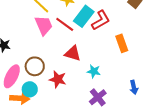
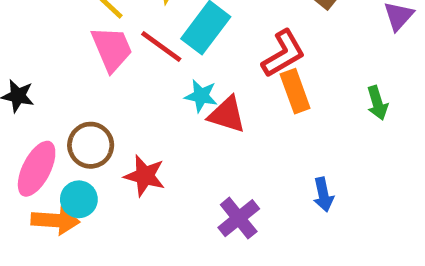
red L-shape: (101, 20) -> (283, 54), moved
red triangle: (73, 53) -> (227, 115), moved
cyan star: (94, 71) -> (201, 96), moved

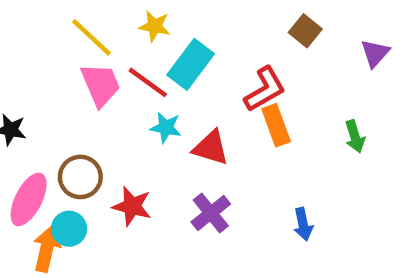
cyan star: (201, 96) -> (166, 127), moved
purple cross: (239, 218) -> (211, 213), moved
orange arrow: (55, 220) -> (47, 249), turned -81

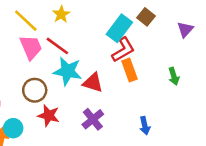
yellow star: (155, 26) -> (61, 14), turned 30
cyan rectangle: (191, 64) -> (119, 28), moved
cyan star: (166, 127) -> (68, 71), size x1.6
brown circle: (80, 177) -> (35, 90), moved

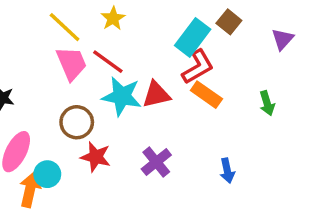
orange rectangle: (130, 70) -> (206, 95), turned -35
red triangle: (93, 83) -> (156, 95), moved, turned -30

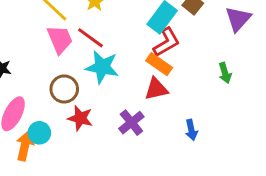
purple triangle: (283, 39) -> (238, 19), size x1.4
red triangle: (156, 95) -> (156, 89), moved
orange rectangle: (206, 95) -> (159, 64), moved

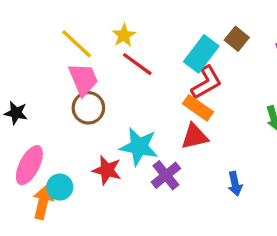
red line: (91, 38) -> (137, 64), moved
cyan star: (102, 67) -> (139, 147), moved
brown circle: (64, 89) -> (88, 108), moved

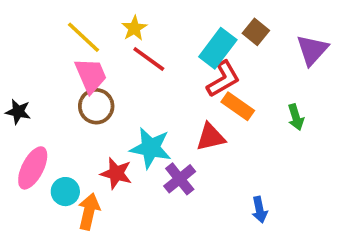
orange rectangle: (198, 108) -> (238, 106), moved
blue arrow: (235, 184) -> (260, 210), moved
orange arrow: (43, 202) -> (89, 211), moved

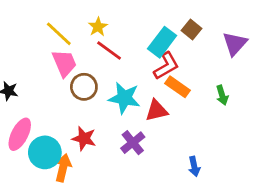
brown circle: (96, 106) -> (84, 87), moved
cyan star: (151, 148) -> (124, 98), moved
cyan circle: (65, 192) -> (45, 152), size x1.5

